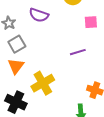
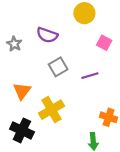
pink square: (91, 22) -> (104, 43), turned 32
gray square: (17, 44) -> (58, 67), moved

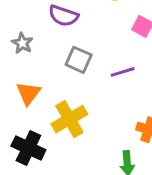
gray star: (14, 44) -> (22, 43), moved
gray square: (58, 67) -> (79, 60), turned -36

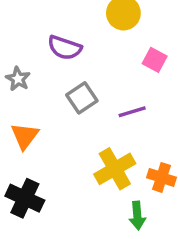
gray square: (79, 60) -> (82, 98), turned 32
yellow cross: (69, 119) -> (115, 169), moved

